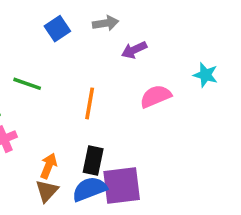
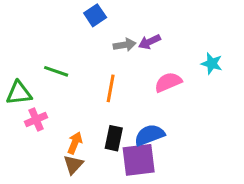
gray arrow: (106, 23) -> (125, 45), moved
blue square: (57, 29) -> (95, 15), moved
blue semicircle: (90, 189) -> (150, 135), moved

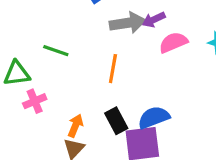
gray arrow: (125, 45) -> (128, 23), size x1.5
pink semicircle: (168, 82) -> (173, 42), moved
black rectangle: (114, 138) -> (116, 121), turned -40

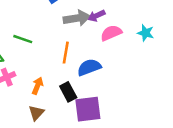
blue semicircle: (154, 117) -> (89, 67), moved
orange arrow: (75, 126) -> (37, 86), moved

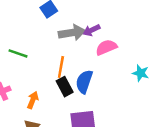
cyan star: (146, 33) -> (141, 73), moved
blue semicircle: (89, 67) -> (84, 82), turned -50
black rectangle: (68, 92) -> (65, 87), moved

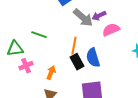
gray arrow: (72, 33) -> (83, 18), turned 50
blue semicircle: (84, 82) -> (93, 58), turned -36

